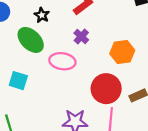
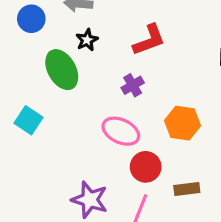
pink ellipse: (62, 61) -> (121, 131), moved
red circle: (106, 89) -> (146, 167), size x0.7

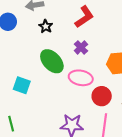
green ellipse: (62, 70) -> (52, 61), moved

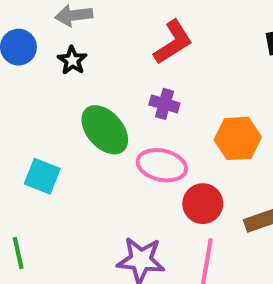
black star: (46, 26) -> (72, 60), moved
purple cross: (81, 47) -> (164, 104), turned -32

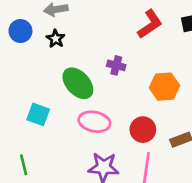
red L-shape: (173, 42) -> (150, 24), moved
pink ellipse: (162, 165) -> (94, 122), moved

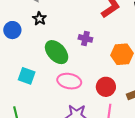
blue circle: (20, 31) -> (12, 30), moved

